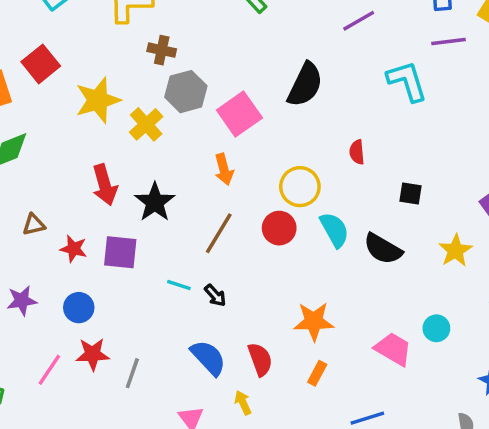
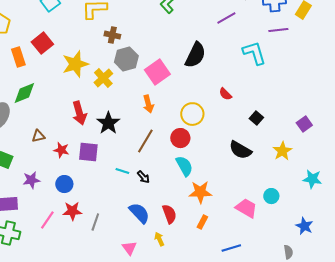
red semicircle: (357, 152) -> (225, 94), turned -40
black square: (410, 194) -> (256, 118), turned 32
cyan semicircle: (334, 230) -> (184, 166), moved

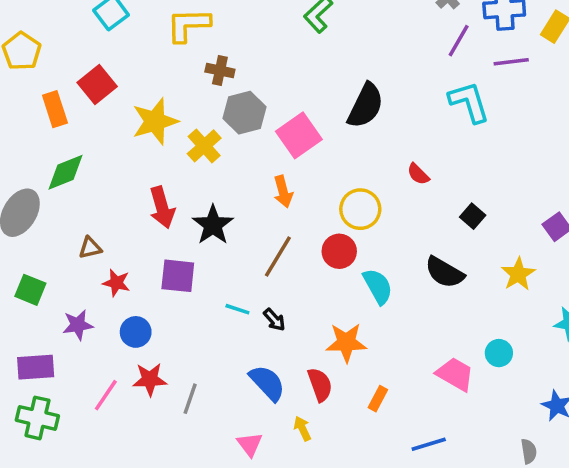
purple line: (226, 18) -> (459, 41), moved, turned -30
red star: (61, 150) -> (116, 283), moved
cyan semicircle: (184, 166) -> (378, 286), moved
orange star: (200, 192) -> (346, 342), moved

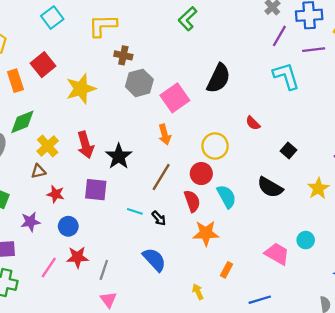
yellow cross: (204, 146) -> (48, 146), moved
red semicircle: (320, 385) -> (192, 201), moved
yellow arrow: (302, 428) -> (198, 292), moved
pink triangle: (250, 444) -> (108, 300), moved

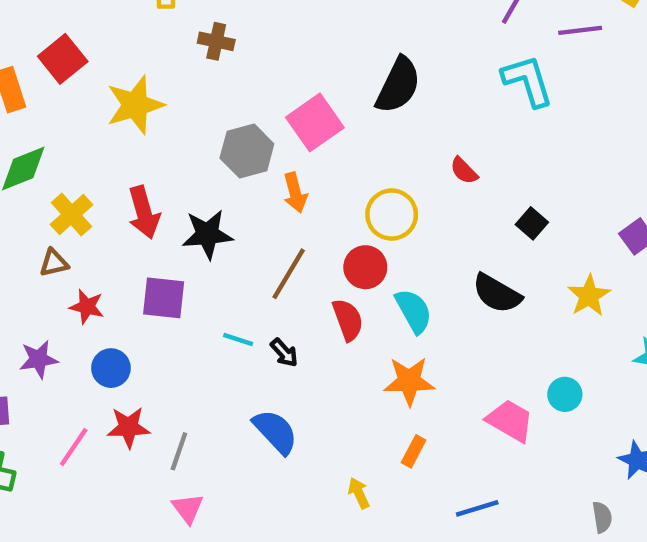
gray hexagon: (139, 83) -> (247, 151), moved
black star: (119, 156) -> (207, 234), turned 30
orange star: (206, 233) -> (409, 381), moved

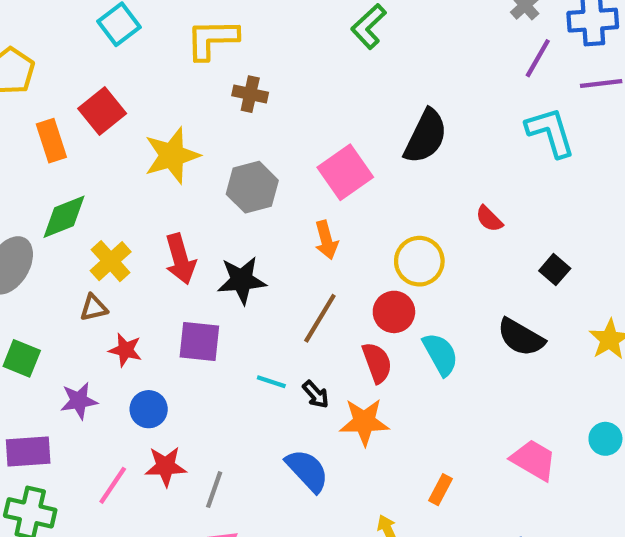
gray hexagon: (247, 151) -> (252, 187), moved
orange star: (409, 381) -> (364, 422), moved
cyan circle: (565, 394) -> (605, 439), moved

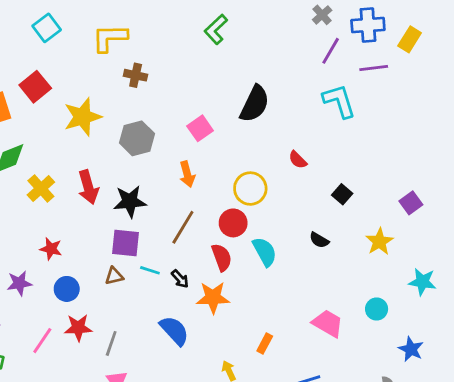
pink square: (345, 172) -> (200, 128), size x0.7
brown triangle: (94, 308) -> (114, 276), moved
black semicircle: (521, 337) -> (319, 240), size x0.6
purple square: (199, 342) -> (126, 243), moved

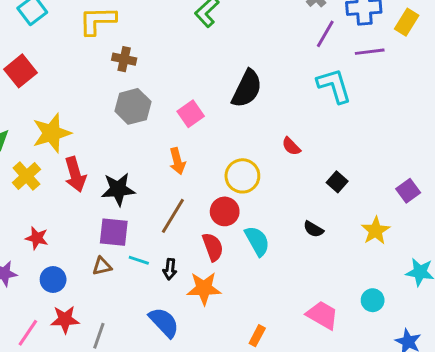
yellow star: (82, 117) -> (52, 133), moved
gray hexagon: (137, 138) -> (133, 106), moved
black arrow: (180, 279) -> (170, 269), turned 48

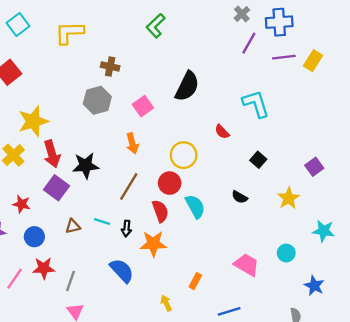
yellow rectangle: (407, 22) -> (313, 61), moved
brown cross: (124, 59) -> (110, 66), moved
cyan L-shape: (334, 86) -> (256, 104), moved
purple square: (114, 232) -> (57, 188), moved, turned 30

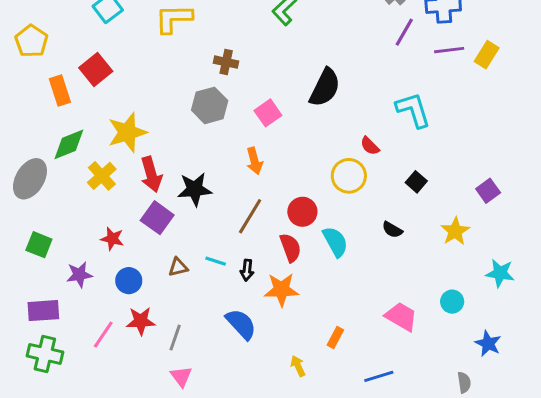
yellow circle: (184, 155) -> (349, 176), moved

